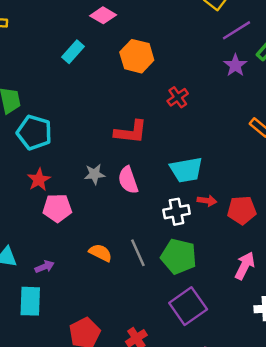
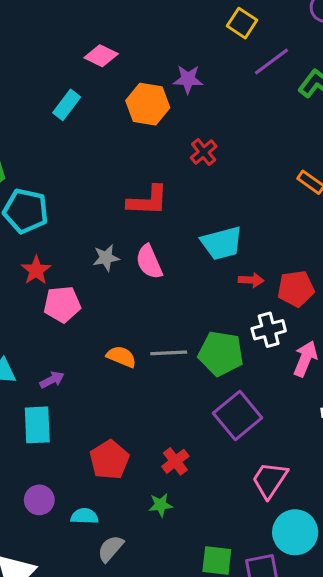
purple star: (235, 65) -> (188, 79), moved, turned -30
white cross: (177, 212) -> (269, 330), moved
gray line: (138, 253) -> (169, 353), turned -64

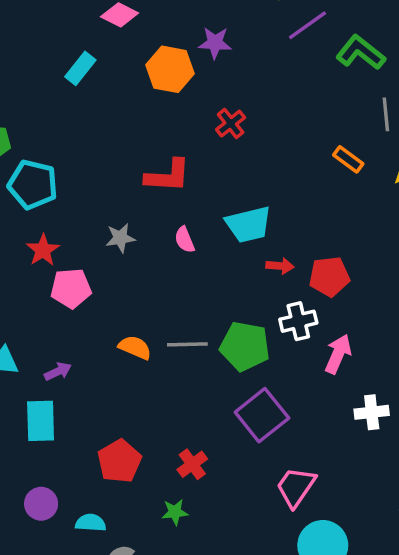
pink semicircle: (149, 262) -> (185, 240), moved, size x0.7

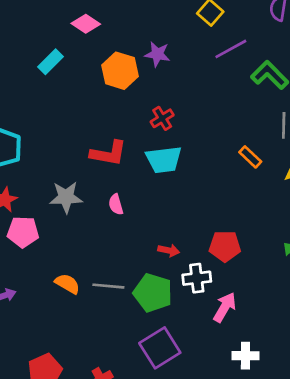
cyan trapezoid: (248, 224) -> (164, 160), moved
gray star: (120, 238) -> (66, 197), size x1.4
red arrow: (280, 266) -> (169, 250), moved

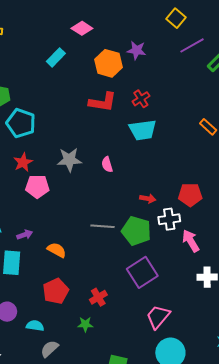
red L-shape: (108, 153) -> (103, 102), moved
orange semicircle: (67, 284) -> (57, 250), moved
pink arrow: (225, 307) -> (191, 241), turned -60

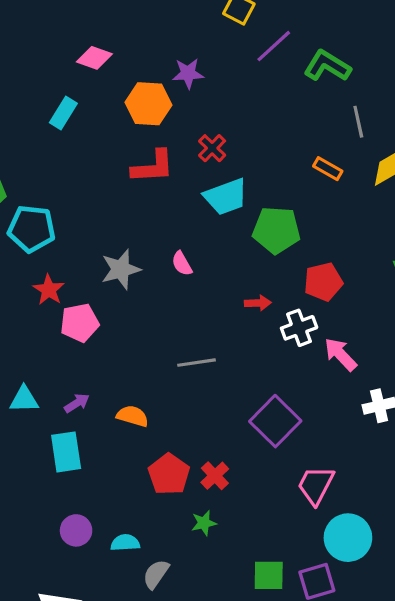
green pentagon: (136, 231) -> (276, 230), moved
red pentagon: (56, 291) -> (169, 474), moved

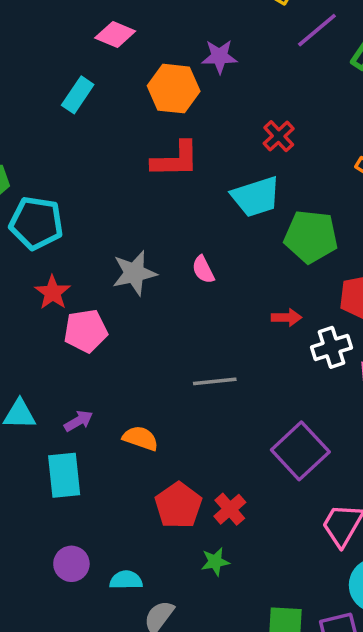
red cross: (212, 148) -> (279, 136), moved

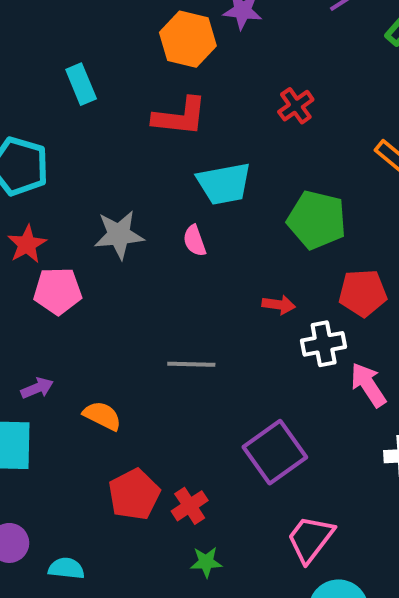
cyan rectangle: (78, 95) -> (81, 84), moved, turned -64
cyan trapezoid: (256, 197) -> (224, 184), moved
green star: (215, 562) -> (206, 562), moved

